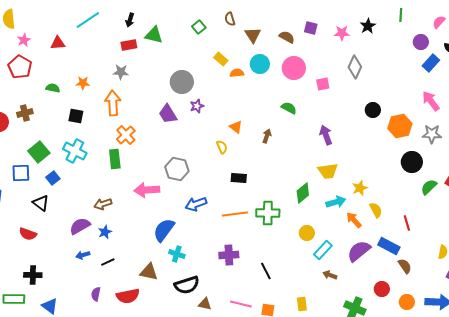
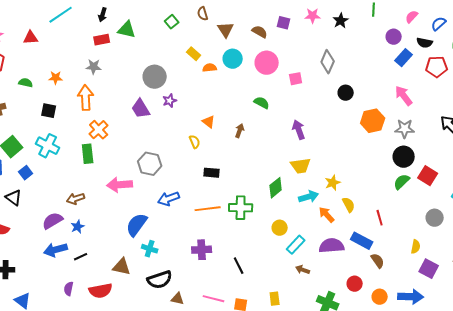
pink star: (342, 33) -> (313, 16), moved
black circle: (373, 110) -> (346, 93), moved
black circle: (412, 162) -> (404, 157), moved
purple semicircle: (359, 251) -> (332, 246), turned 35
blue arrow: (83, 255) -> (56, 250), size x1.6

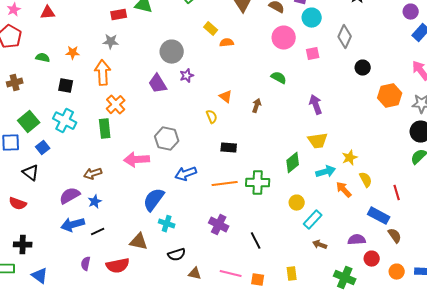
cyan circle: (233, 59) -> (312, 18), moved
purple semicircle: (332, 246) -> (357, 240), moved, size x0.7
purple cross: (202, 250) -> (219, 225), turned 30
black semicircle: (160, 280) -> (177, 255), size x0.7

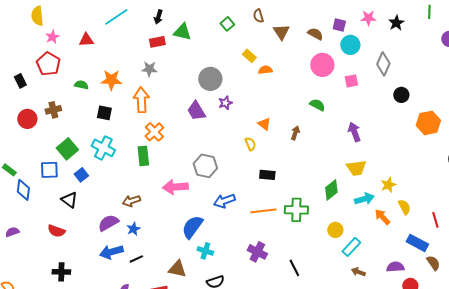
orange star: (73, 53) -> (111, 80), size x1.5

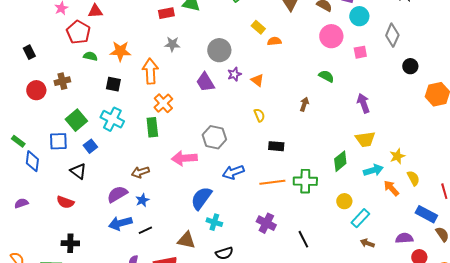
red pentagon: (48, 64) -> (78, 32), moved
gray star: (149, 69) -> (172, 44), moved
orange triangle: (264, 124) -> (257, 80), moved

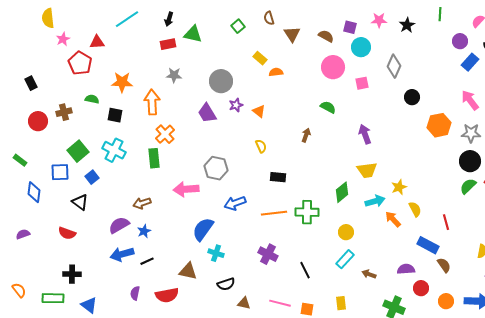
green semicircle: (90, 56) -> (92, 99), moved
green rectangle: (18, 141) -> (20, 160), moved
cyan rectangle: (360, 218) -> (345, 259), moved

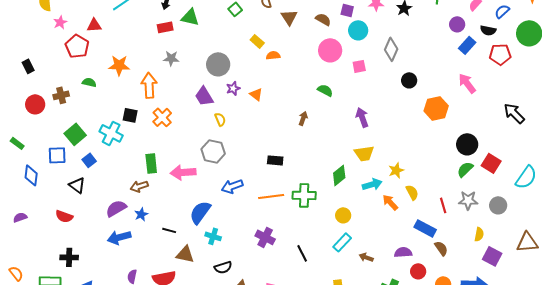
black square: (115, 115) -> (130, 115), moved
gray star: (471, 133) -> (468, 200), moved
yellow semicircle: (261, 146) -> (220, 119), moved
green rectangle: (154, 158) -> (151, 163), moved
black line: (147, 261) -> (169, 230), moved, turned 40

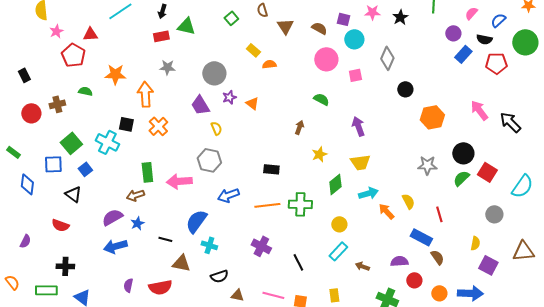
pink arrow: (467, 83) -> (479, 110), moved
yellow star: (396, 170) -> (319, 154), moved
gray star: (468, 200) -> (427, 165), moved
purple semicircle: (20, 217) -> (25, 241), moved, turned 136

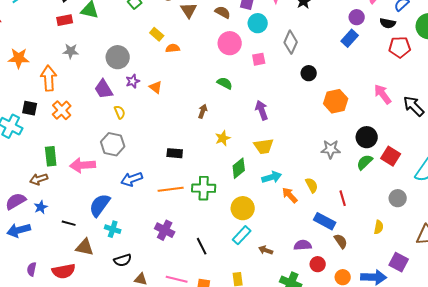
blue rectangle: (463, 54) -> (350, 38), moved
yellow circle: (339, 224) -> (243, 208), size x1.5
purple square: (488, 265) -> (399, 262), moved

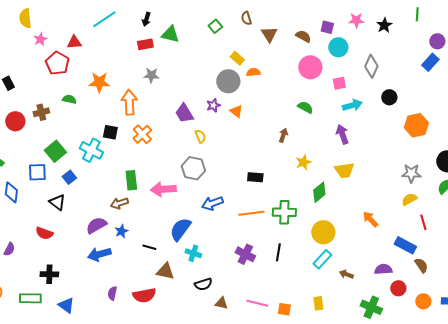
gray circle: (118, 57) -> (228, 81), moved
cyan arrow: (272, 177) -> (352, 105), moved
yellow semicircle: (312, 185) -> (409, 199), moved, turned -91
black line: (202, 246) -> (278, 252), moved, turned 36

